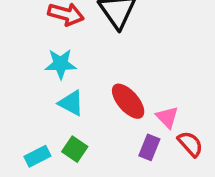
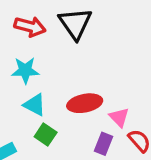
red ellipse: (128, 101) -> (85, 103), turned -60
green square: (75, 149) -> (46, 134), moved

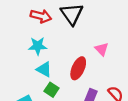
red ellipse: (85, 103) -> (78, 68), turned -55
pink triangle: (119, 117) -> (102, 49), moved

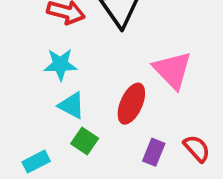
pink triangle: (102, 49) -> (172, 70), size x1.6

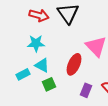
green square: (85, 141) -> (49, 84), turned 32
cyan rectangle: (36, 162) -> (23, 74), moved

